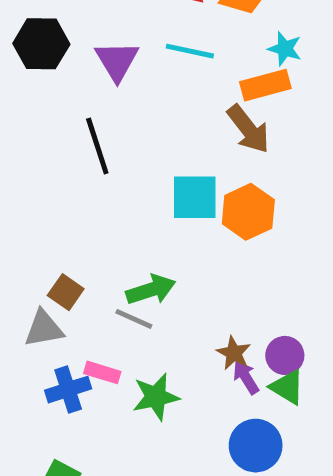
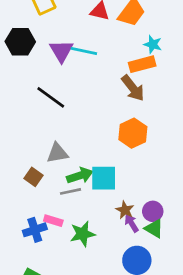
cyan line: (190, 51) -> (84, 51), moved
black line: (97, 146) -> (51, 97), turned -36
cyan square: (195, 197) -> (104, 178), moved
gray line: (134, 319) -> (71, 191), turned -36
gray triangle: (44, 329) -> (57, 153), moved

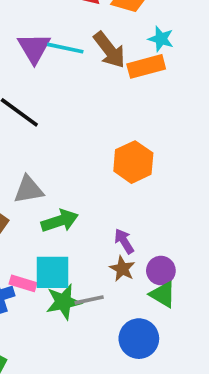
brown arrow: (133, 88) -> (109, 50), moved
cyan square: (104, 178) -> (52, 272), moved
gray line: (71, 191) -> (89, 300), moved
purple arrow: (132, 223) -> (124, 241), moved

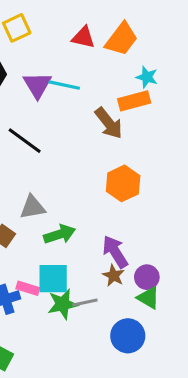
brown arrow: (109, 50) -> (109, 123), moved
purple arrow: (124, 241) -> (115, 252), size x1.5

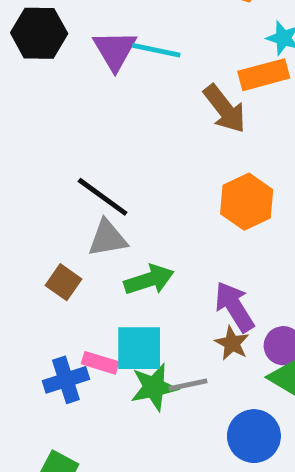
black line: (25, 141) -> (103, 197), moved

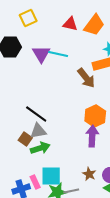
green arrow: (149, 280) -> (40, 148), moved
brown square: (64, 282) -> (25, 139), moved
purple arrow: (234, 307) -> (92, 136), moved, turned 35
pink rectangle: (100, 363) -> (35, 182), turned 48

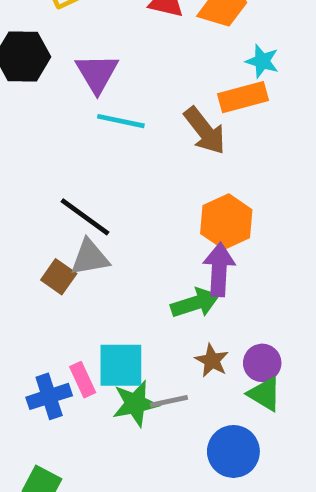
cyan line: (58, 54) -> (121, 121), moved
green arrow: (40, 148) -> (195, 303), moved

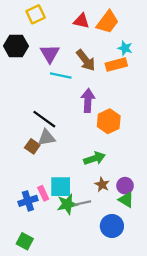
brown arrow: (205, 131) -> (86, 60), moved
purple arrow: (219, 270) -> (88, 101), moved

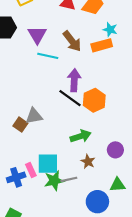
black line: (44, 119) -> (70, 98), moved
purple circle: (125, 186) -> (115, 150), moved
green triangle: (126, 200) -> (117, 185), moved, turned -35

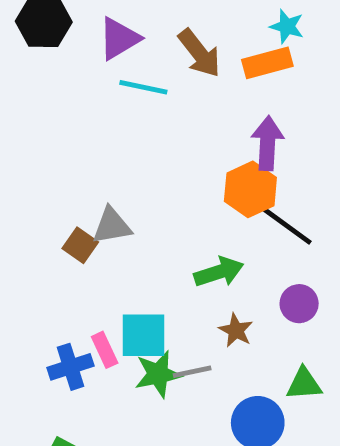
purple triangle: (37, 35) -> (119, 39), turned 30
purple arrow: (74, 80) -> (267, 143), moved
black line: (70, 98) -> (287, 226), moved

